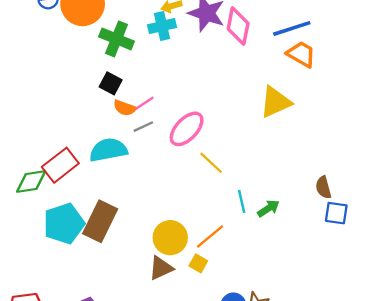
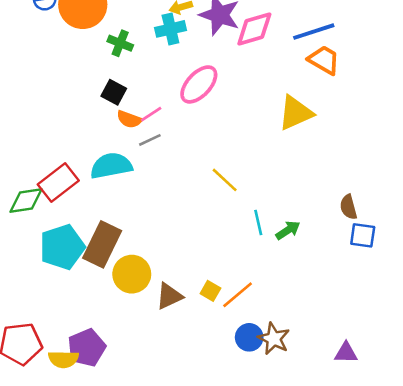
pink diamond: (238, 26) -> (254, 29), turned 63
green cross: (116, 39) -> (120, 43), size x0.7
pink ellipse: (187, 129) -> (199, 84), moved
orange line: (210, 236) -> (238, 295), moved
yellow circle: (170, 238) -> (132, 274), moved

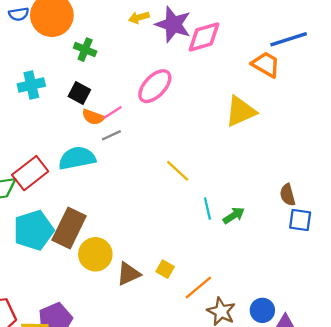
cyan cross: (170, 29) -> (31, 85), moved
blue line: (314, 32) -> (289, 39), moved
orange line: (238, 295) -> (198, 287), moved
blue circle: (249, 337) -> (262, 310), moved

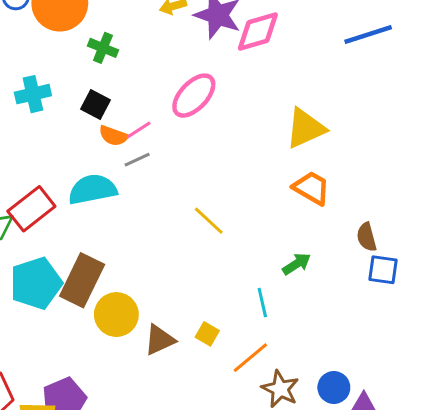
orange trapezoid: (266, 64) -> (311, 188), moved
yellow line: (178, 171) -> (209, 221), moved
cyan line: (207, 209) -> (262, 303), moved

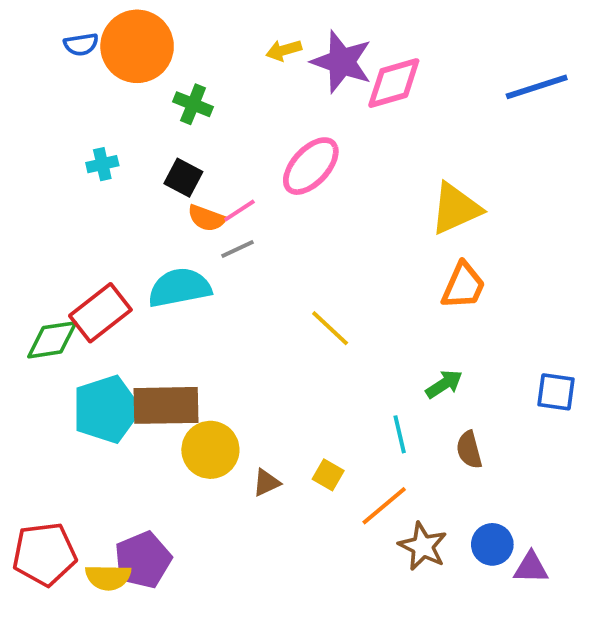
cyan cross: (33, 94) -> (102, 164), size x0.7
orange trapezoid: (311, 188) -> (463, 286), turned 84
brown semicircle: (367, 237) -> (469, 450), moved
brown rectangle: (82, 280) -> (166, 405), turned 63
brown triangle: (160, 340) -> (266, 483), size x0.7

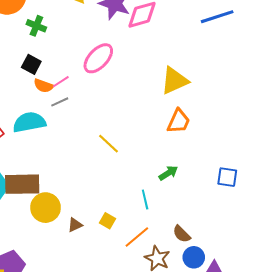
brown semicircle: (469, 450) -> (182, 234), moved, turned -30

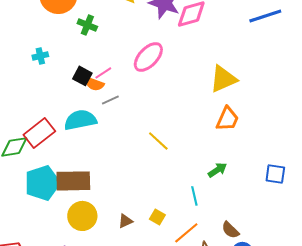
black square: (31, 64) -> (82, 76), moved
pink line: (61, 82) -> (103, 73), moved
yellow circle: (46, 208) -> (82, 216), moved

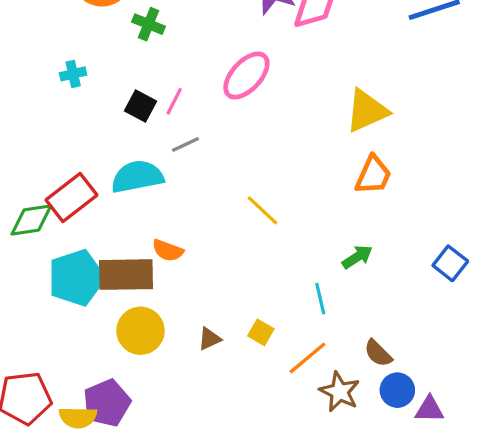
pink line: (103, 73) -> (174, 101), turned -30
orange semicircle: (94, 84) -> (168, 250), moved
blue square: (275, 174) -> (450, 263), turned 30

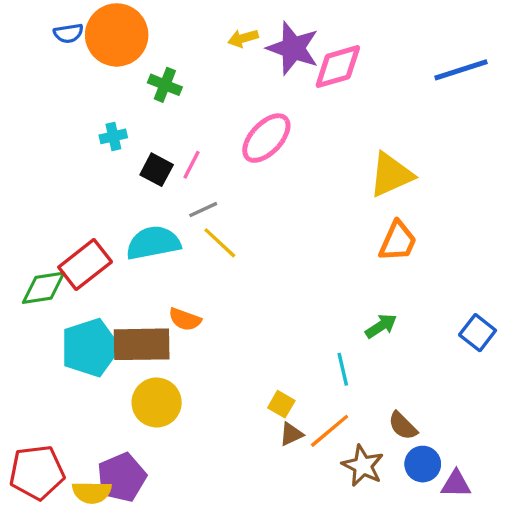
cyan cross: (73, 74) -> (113, 136), moved
yellow line: (263, 210) -> (220, 243), moved
brown triangle: (210, 339) -> (291, 434), moved

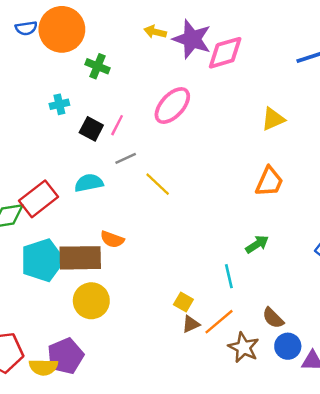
yellow arrow: (243, 38) -> (155, 32), turned 30
yellow triangle: (391, 175) -> (273, 119), moved, size x0.7
cyan semicircle: (153, 243) -> (89, 183), size x0.7
yellow line: (220, 243) -> (158, 184), moved

